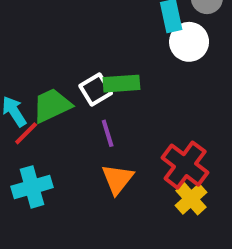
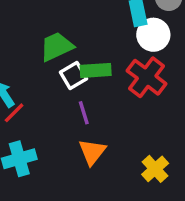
green trapezoid: (52, 105) -> (57, 47), moved
red cross: (185, 165) -> (147, 77), moved

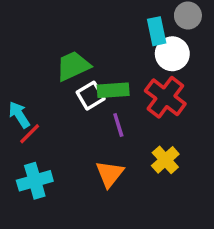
purple line: (84, 113) -> (118, 125), moved
yellow cross: (155, 169) -> (165, 160), moved

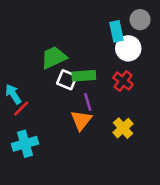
white square: (91, 96) -> (67, 80), turned -36
red cross: (165, 97) -> (123, 81), size x0.7
orange triangle: (110, 174) -> (81, 120), moved

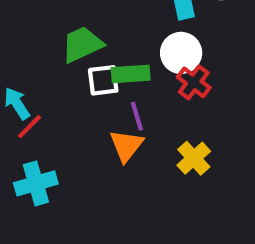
white circle: (128, 48) -> (181, 53), moved
white square: (67, 80) -> (103, 80), turned -30

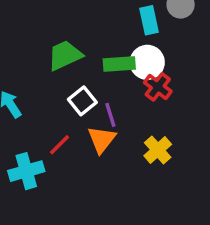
green rectangle: (131, 74) -> (119, 64), moved
white square: (103, 80) -> (82, 101), moved, turned -32
red line: (30, 127) -> (60, 145), moved

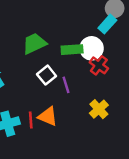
cyan rectangle: (149, 20) -> (107, 24), moved, turned 54
orange triangle: (102, 139) -> (48, 116), moved, turned -45
red line: (60, 145) -> (31, 120), moved, turned -49

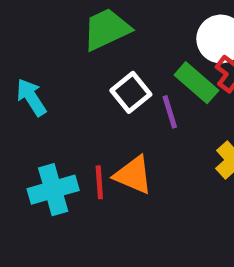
green rectangle: (72, 50) -> (196, 83), moved, turned 45

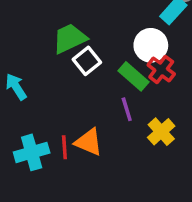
white square: (131, 92) -> (87, 61), moved
purple line: (170, 112) -> (127, 109), moved

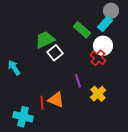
white circle: (151, 45) -> (103, 46), moved
green rectangle: (134, 76) -> (82, 30), moved
cyan cross: (32, 152) -> (23, 117), moved, turned 30

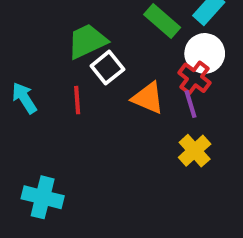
purple line: (78, 81) -> (191, 104), moved
orange triangle: (56, 100) -> (148, 98), moved
red line: (42, 103) -> (77, 100), moved

